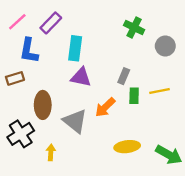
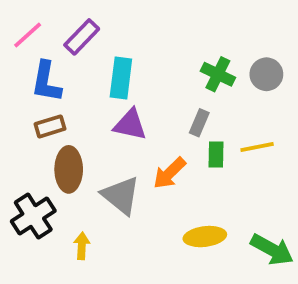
green cross: (134, 28) -> (218, 74), moved
brown rectangle: (15, 78) -> (50, 126), moved

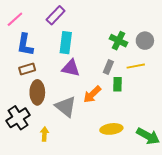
purple rectangle: (82, 37) -> (56, 15), moved
yellow line: (257, 147) -> (136, 66), moved

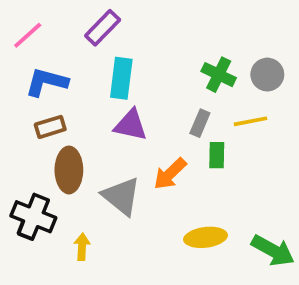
blue L-shape: (25, 45) -> (46, 82), turned 95
black cross: (18, 118) -> (33, 217), turned -35

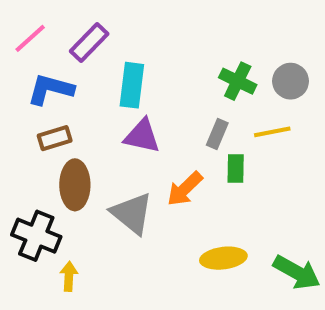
purple rectangle: (103, 28) -> (89, 42), moved
yellow arrow: (82, 247) -> (69, 276), moved

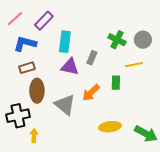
gray rectangle: (217, 134) -> (92, 58), moved
black cross: (36, 236) -> (18, 116), turned -35

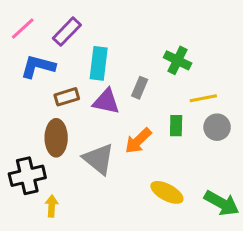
gray circle: (143, 40) -> (217, 127), moved
brown rectangle: (27, 68) -> (67, 97), moved
yellow ellipse: (110, 127) -> (167, 192), turned 35

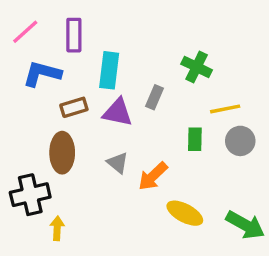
purple rectangle: (67, 32) -> (74, 35), turned -44
orange arrow: (138, 141) -> (153, 176), moved
gray triangle: (99, 159) -> (118, 163), moved, size x0.6

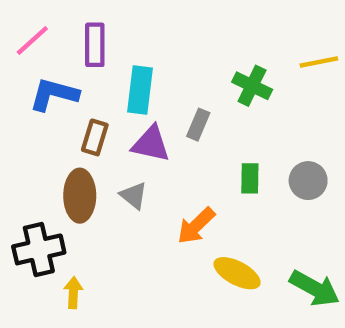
brown rectangle: (74, 107) -> (95, 137), turned -56
yellow line: (225, 109) -> (319, 62), moved
gray triangle: (118, 163) -> (134, 196), moved

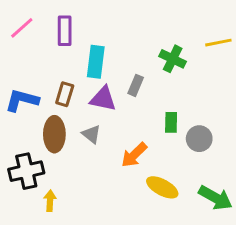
blue L-shape: (54, 94) -> (22, 100), moved
gray circle: (308, 181) -> (199, 139), moved

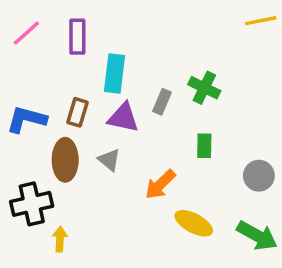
yellow line: (218, 43) -> (261, 21), moved
green cross: (173, 59) -> (204, 88), moved
gray circle: (199, 139) -> (259, 176), moved

